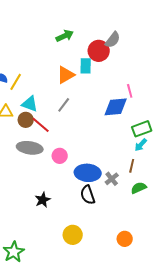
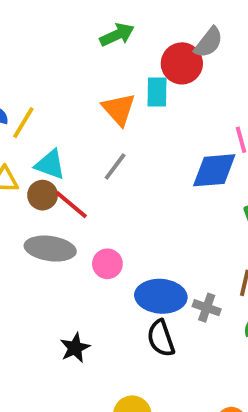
orange triangle: (66, 75) -> (119, 109), turned -42
gray cross: (112, 179) -> (207, 308), turned -32

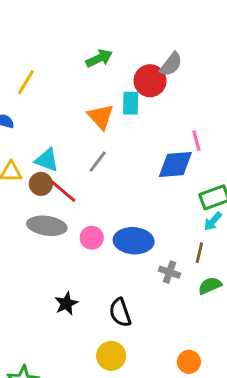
yellow line: (23, 123) -> (26, 82), moved
blue ellipse: (161, 296) -> (134, 241), moved
black semicircle: (161, 338) -> (120, 313), moved

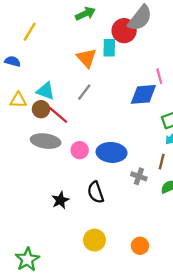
gray semicircle: (171, 64) -> (140, 18), size x1.4
black semicircle: (120, 313) -> (96, 192), moved
orange circle: (189, 362) -> (140, 246), moved

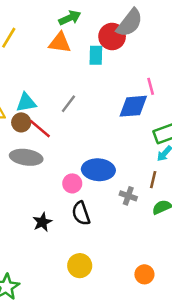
orange triangle: (86, 58) -> (60, 43), moved, turned -40
cyan triangle: (46, 91) -> (26, 103), turned -30
pink circle: (80, 150) -> (72, 183), moved
orange circle: (140, 246) -> (144, 274), moved

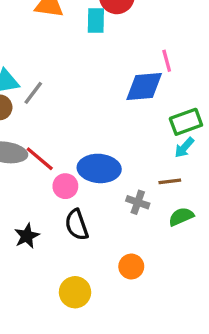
gray line: (68, 104) -> (33, 93), moved
red line: (40, 129) -> (40, 159), moved
brown line: (153, 180) -> (170, 181), turned 70
orange circle: (144, 274) -> (131, 266), moved

